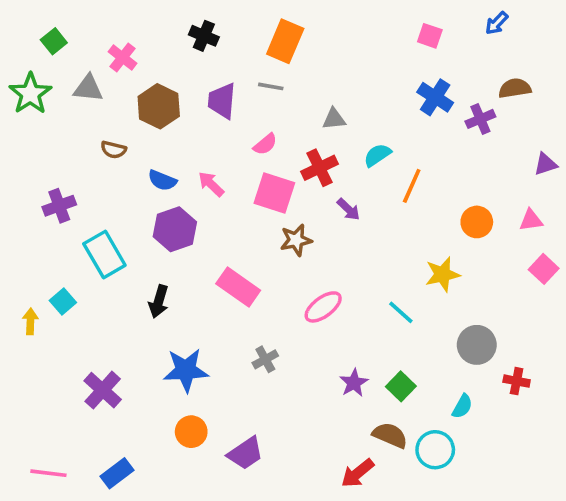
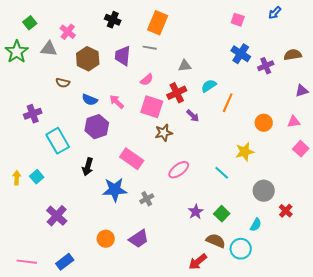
brown semicircle: (515, 88) -> (293, 55), moved
cyan square: (63, 302) -> (37, 177), moved
blue star: (186, 370) -> (115, 190), moved
red cross: (517, 381) -> (286, 211), turned 32
purple trapezoid: (245, 453) -> (139, 239), moved

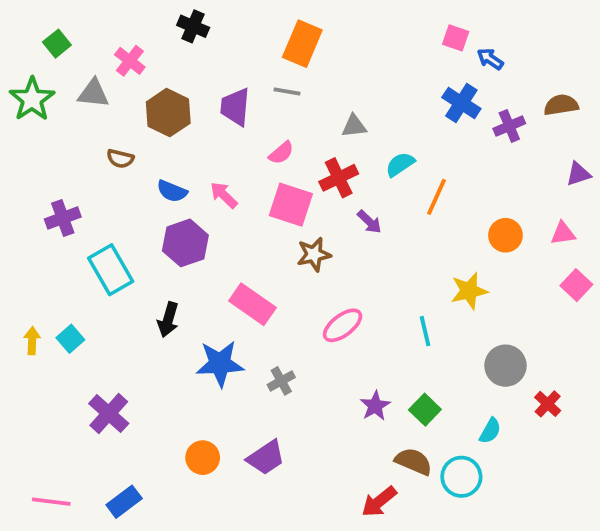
blue arrow: (275, 13) -> (490, 59), moved, turned 80
black cross: (113, 20) -> (193, 26), moved
cyan line: (222, 173) -> (425, 331), turned 35

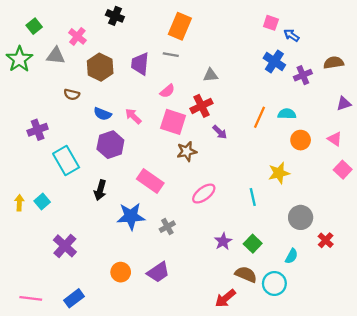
cyan semicircle: (400, 164) -> (287, 114), moved, turned 36
pink triangle: (563, 233) -> (335, 139), turned 42

